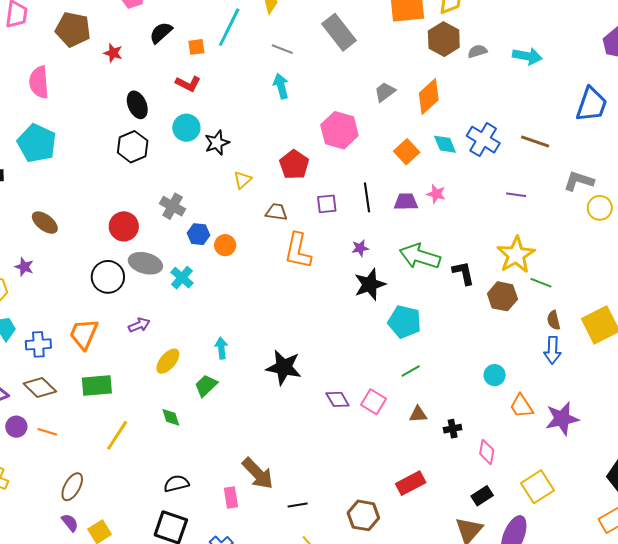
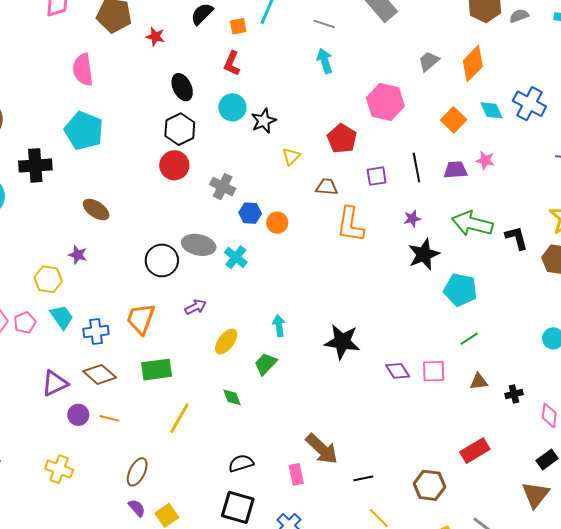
red L-shape: (188, 84) -> (232, 63), turned 90
red circle: (124, 226) -> (174, 165), moved
pink square: (374, 402) -> (434, 371), turned -30

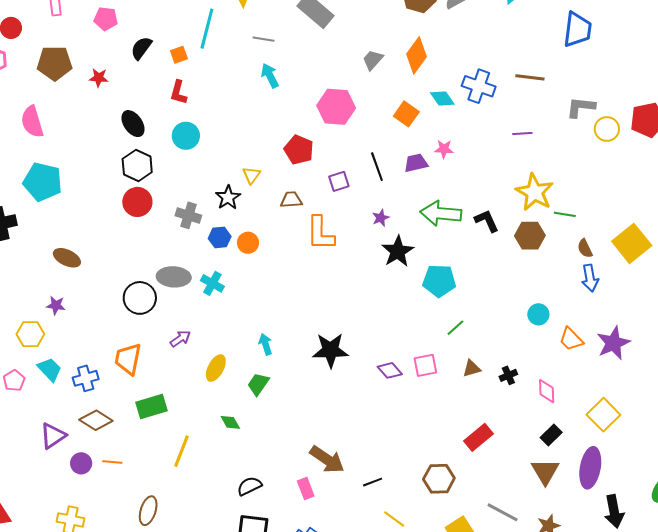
black star: (264, 121) -> (228, 197), moved

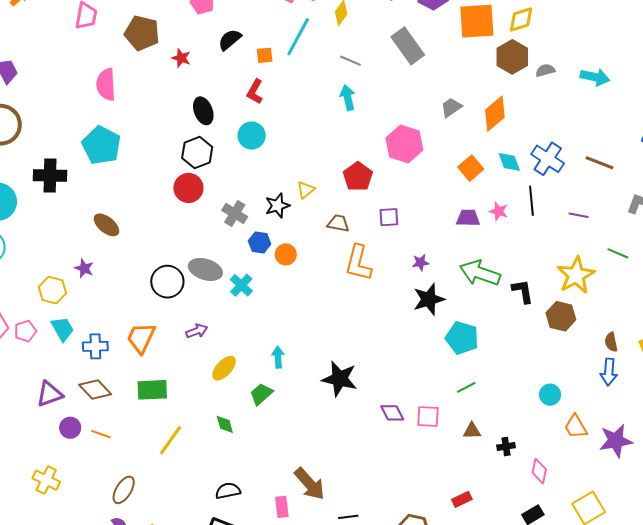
black line: (377, 167) -> (531, 201), moved
green line: (565, 214) -> (618, 253), moved
red rectangle: (478, 437) -> (462, 499), size x0.7

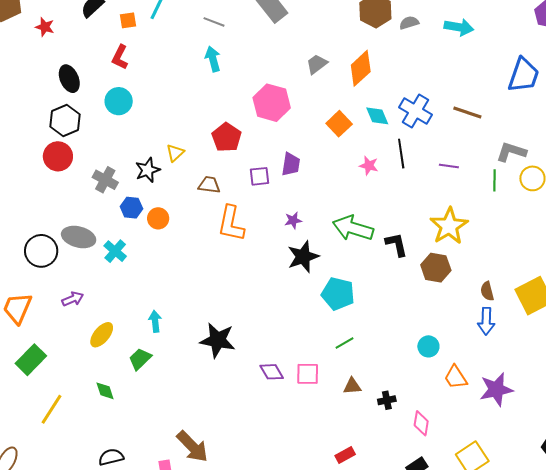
purple trapezoid: (468, 218) -> (291, 164), moved, turned 100
green line: (618, 253) -> (494, 180), moved, turned 70
green rectangle: (152, 390) -> (31, 360), turned -40

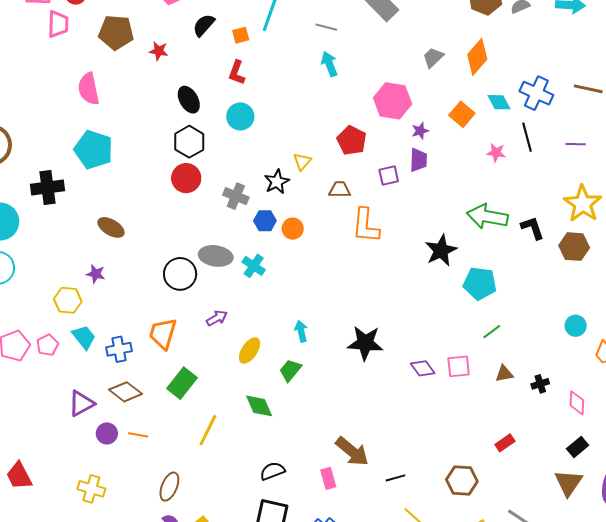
purple star: (293, 220) -> (420, 131), moved
green diamond: (105, 391) -> (259, 406), size x1.4

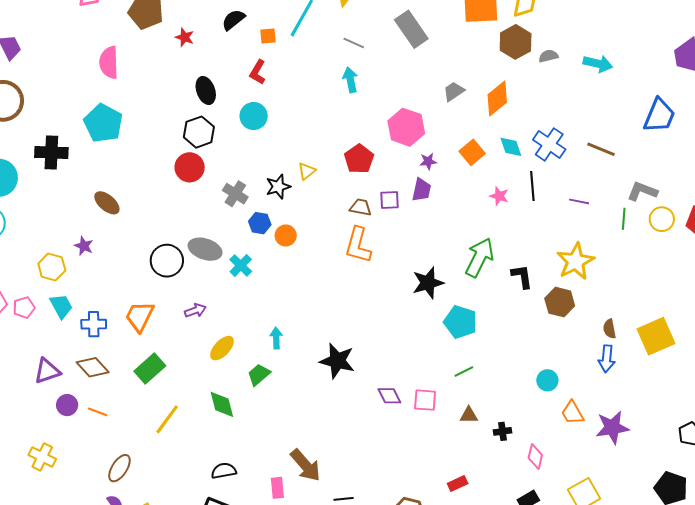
brown trapezoid: (340, 190) -> (361, 207), moved
green arrow: (487, 217) -> (479, 257), turned 96

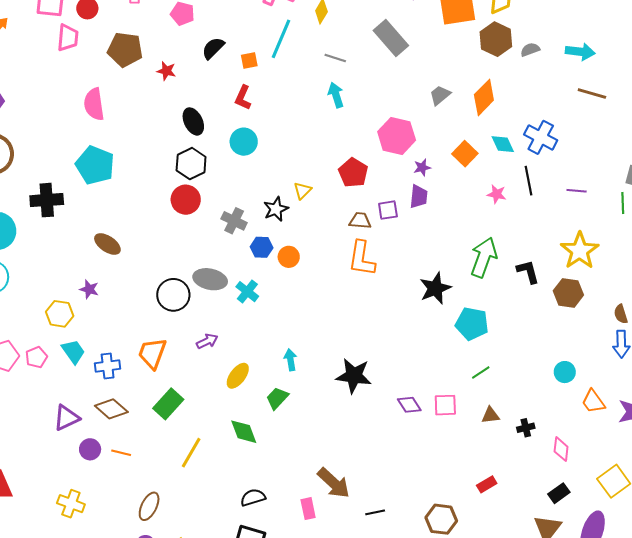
brown line: (601, 149) -> (592, 94), moved

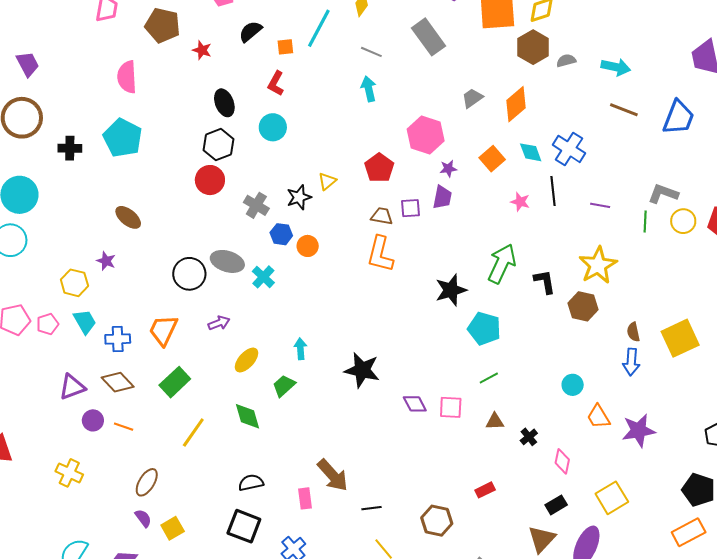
black cross: (47, 200) -> (70, 148), moved, size x0.7
black cross: (526, 428) -> (529, 437), turned -30

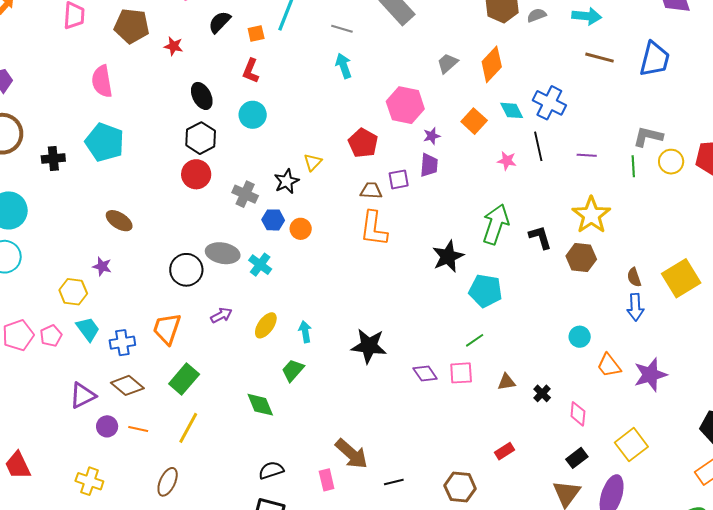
yellow ellipse: (246, 360) -> (266, 325), moved
green line: (489, 378) -> (475, 340), moved
yellow line: (193, 432) -> (188, 428), moved

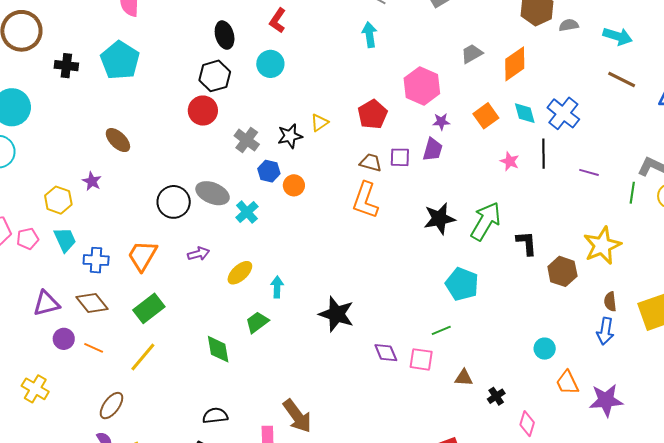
yellow star: (591, 215) -> (602, 246), moved
black star: (448, 256) -> (439, 219), moved

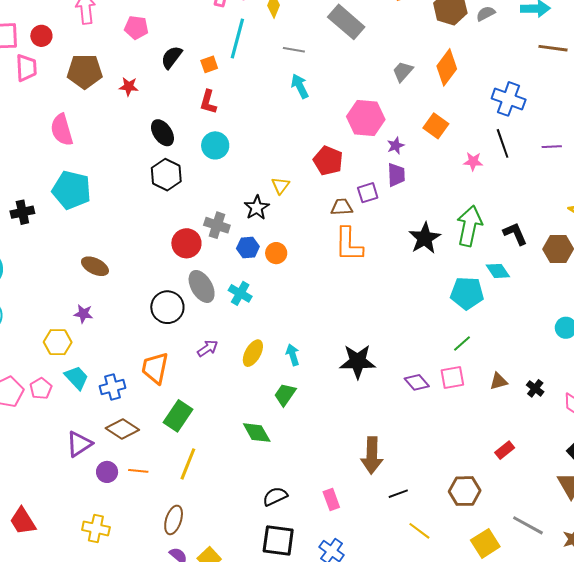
red circle: (203, 111) -> (186, 243), moved
cyan diamond: (525, 113) -> (498, 271), moved
gray ellipse: (213, 193) -> (202, 286), turned 56
brown arrow: (297, 416) -> (372, 455), moved, turned 57

